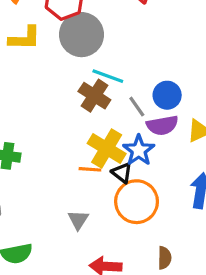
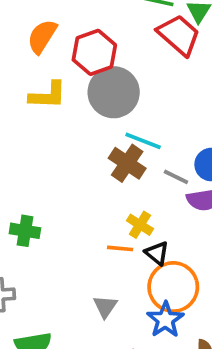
gray line: (137, 107) -> (176, 177), turned -30
yellow cross: (107, 149) -> (140, 225), size x0.6
blue star: (139, 150) -> (165, 320), moved

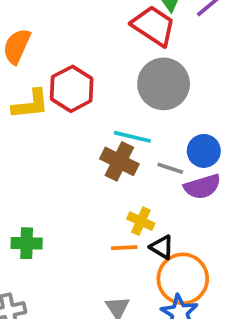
red hexagon: (94, 52) -> (72, 89), moved
gray circle: (114, 92) -> (164, 84), moved

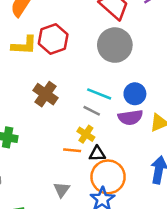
cyan line: (132, 137) -> (99, 94), moved
brown cross: (119, 161) -> (45, 94), moved
gray line: (170, 168) -> (92, 111), moved
black triangle: (162, 247) -> (97, 154), turned -42

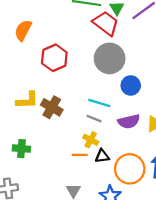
yellow L-shape: (24, 45) -> (27, 100), moved
blue circle: (135, 94) -> (131, 85), moved
orange circle: (108, 177) -> (130, 169), moved

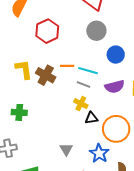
gray circle: (110, 58) -> (96, 31), size x0.7
yellow L-shape: (27, 100) -> (24, 69), turned -95
orange line: (80, 155) -> (67, 66), moved

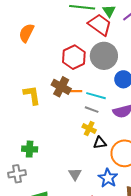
red hexagon: (47, 31) -> (74, 57), moved
gray circle: (96, 31) -> (104, 56), size x1.4
brown cross: (46, 75) -> (61, 87), moved
green cross: (19, 112) -> (30, 149), moved

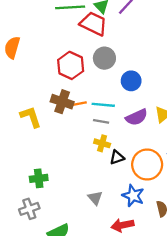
gray circle: (104, 56) -> (104, 58), size x0.7

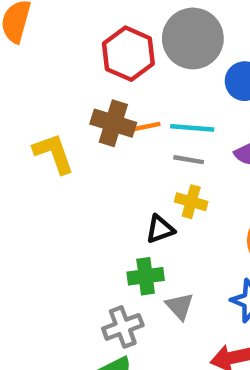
gray circle: (104, 58) -> (193, 38), size x1.4
black triangle: (117, 157) -> (160, 229), moved
green cross: (39, 178) -> (146, 276), moved
gray cross: (29, 209) -> (123, 327), moved

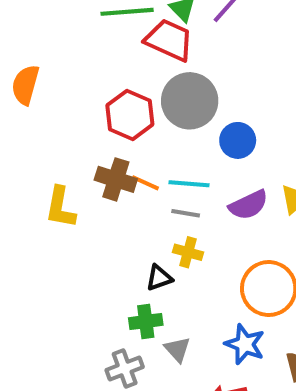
orange line: (145, 127) -> (145, 183), turned 36
yellow L-shape: (54, 153) -> (60, 207), turned -150

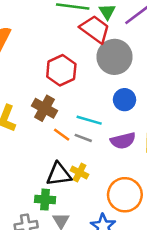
gray circle: (190, 101) -> (115, 57), moved
orange line: (145, 183) -> (62, 135), moved
yellow cross: (188, 252) -> (79, 173), moved
black triangle: (159, 278) -> (59, 174), size x1.5

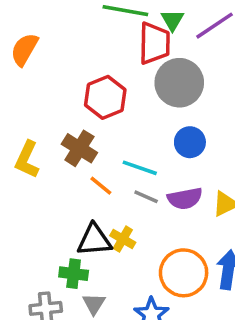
red trapezoid: (95, 29) -> (154, 43), turned 52
gray line: (83, 138) -> (146, 197), moved

